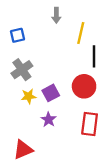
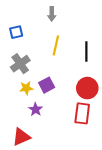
yellow line: (81, 33) -> (56, 45), moved
red circle: (84, 86) -> (87, 88), moved
purple star: (49, 120) -> (35, 109), moved

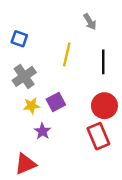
gray arrow: (52, 14) -> (90, 22), moved, turned -32
blue square: (16, 32) -> (19, 39), turned 32
red rectangle: (82, 113) -> (98, 136), turned -30

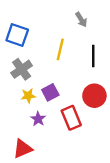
blue square: (19, 39) -> (17, 35), size x1.5
red rectangle: (98, 136) -> (71, 118), moved

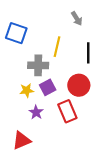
gray cross: (22, 69) -> (38, 65), moved, turned 36
red circle: (94, 96) -> (79, 85), moved

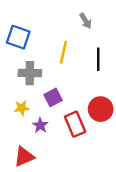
gray cross: (38, 65) -> (30, 73), moved
red circle: (79, 85) -> (101, 109), moved
yellow star: (27, 90) -> (22, 108), moved

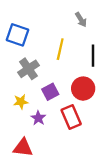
gray cross: (30, 73) -> (28, 69), turned -35
red circle: (101, 109) -> (83, 89), moved
red triangle: (24, 157) -> (23, 148), turned 30

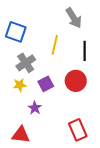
gray arrow: (81, 20) -> (74, 18), size x1.5
yellow star: (21, 102) -> (20, 85), moved
red rectangle: (71, 117) -> (78, 130), moved

